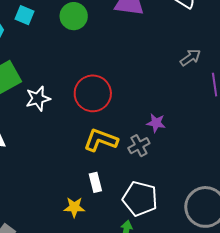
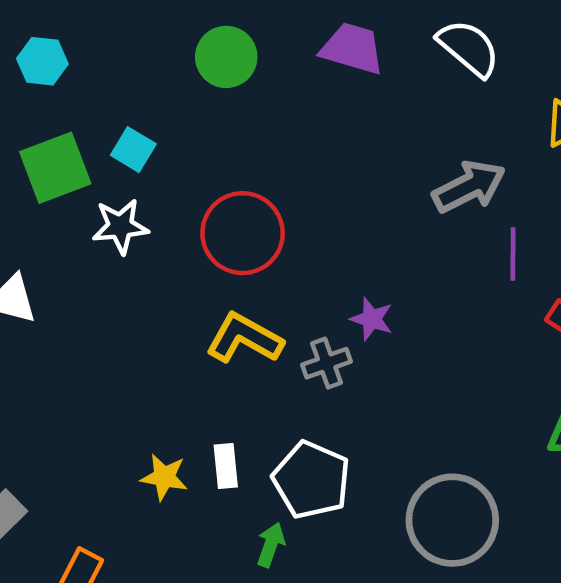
cyan square: (25, 15) -> (133, 150), moved
gray arrow: (190, 57) -> (469, 187), size x1.5
white rectangle: (95, 182) -> (226, 466), moved

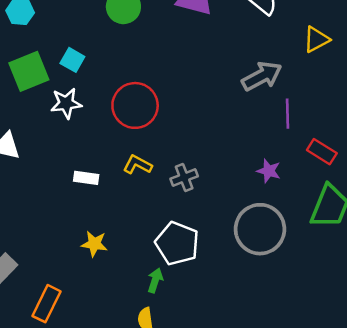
purple star: (372, 319) -> (269, 171), moved
yellow L-shape: (244, 338) -> (137, 165), size x0.7
white rectangle: (226, 466) -> (86, 178), moved, turned -75
gray circle: (452, 520) -> (260, 229), moved

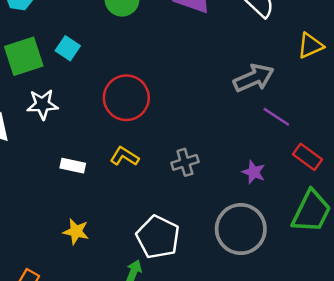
white star: (66, 103) -> (42, 104), moved
purple line: (287, 114) -> (276, 117), turned -60
gray cross: (184, 177) -> (185, 162), moved

